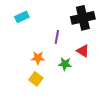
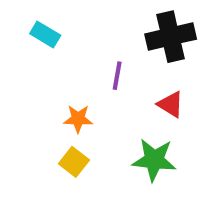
cyan rectangle: (22, 17) -> (45, 34), turned 56
green star: (65, 64) -> (154, 160), moved, size x1.5

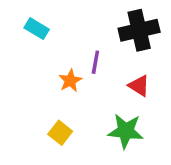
orange star: (78, 119) -> (70, 81), moved, turned -30

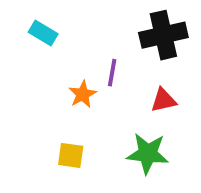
red triangle: (139, 86) -> (163, 100), turned -45
yellow square: (60, 133) -> (71, 155), turned -30

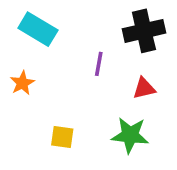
cyan rectangle: (43, 33) -> (38, 29), size x1.5
orange star: (83, 94) -> (22, 83), moved

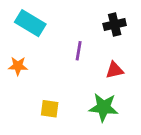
black cross: (144, 31) -> (115, 25), size x0.7
orange star: (22, 83) -> (18, 66), turned 30

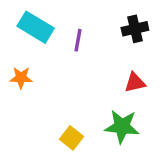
purple line: (79, 51) -> (78, 40), moved
yellow square: (50, 109) -> (71, 138), moved, turned 30

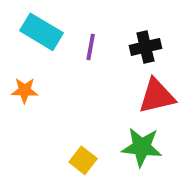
black cross: (135, 29) -> (145, 47), moved
red triangle: (135, 83) -> (157, 96), size x1.5

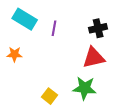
black cross: (145, 47) -> (98, 28), moved

